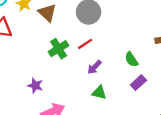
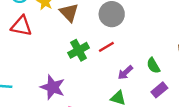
purple arrow: (94, 67) -> (125, 72), moved
purple star: (35, 86) -> (53, 87), size x1.5

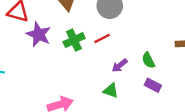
purple star: (53, 87) -> (39, 34), moved
purple rectangle: (159, 90) -> (153, 85), turned 63

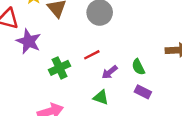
red line: (102, 38) -> (92, 55), moved
green cross: (74, 40) -> (59, 68), moved

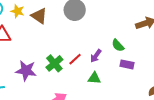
purple star: (29, 41) -> (26, 71), moved
red line: (92, 55) -> (75, 59), moved

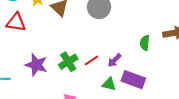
green semicircle: (118, 45) -> (145, 43), moved, turned 40
purple rectangle: (127, 64) -> (133, 80), moved, size x1.5

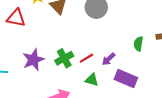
purple star: (36, 65) -> (33, 60), turned 30
green triangle: (109, 84) -> (92, 80), moved

